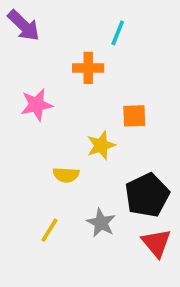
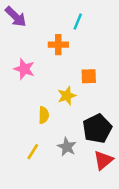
pink star: (37, 105) -> (24, 69), turned 30
yellow semicircle: (66, 175) -> (44, 115), turned -91
red triangle: (156, 243) -> (103, 160), turned 30

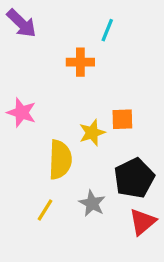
pink star: (24, 69) -> (21, 113), moved
orange square: (89, 76) -> (122, 119), moved
yellow semicircle: (44, 115) -> (60, 160), size x1.6

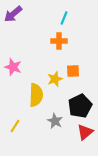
purple arrow: (21, 23) -> (13, 14), turned 96
orange cross: (80, 62) -> (59, 41), moved
yellow line: (45, 210) -> (15, 126), moved

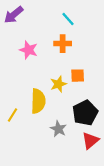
cyan line: (64, 18) -> (68, 19), turned -64
pink star: (13, 67) -> (29, 50), moved
yellow line: (15, 126) -> (13, 115), moved

